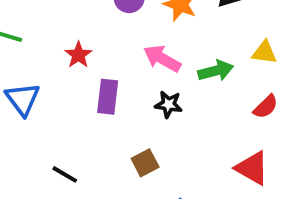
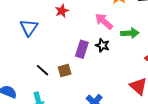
purple rectangle: (108, 97) -> (82, 49), moved
brown square: (145, 163) -> (65, 70), moved

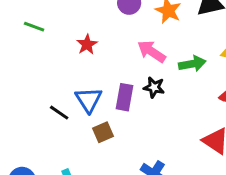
blue triangle: (29, 28) -> (89, 100), moved
black line: (43, 70) -> (59, 113), moved

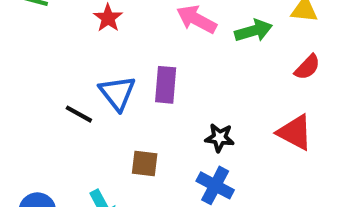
black star: (154, 87) -> (220, 138), moved
brown square: (103, 132) -> (145, 163), moved, turned 36

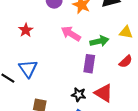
purple rectangle: (166, 85) -> (89, 64), moved
red triangle: (295, 132) -> (104, 93), moved

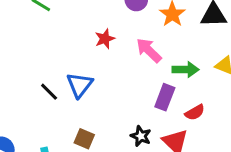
red star: (26, 30) -> (105, 39), moved
red semicircle: (126, 61) -> (195, 112), moved

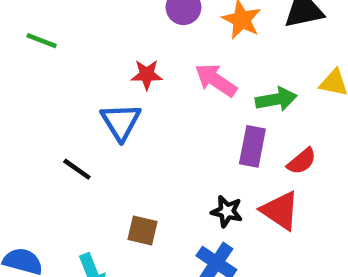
red star: (105, 39) -> (147, 75), turned 30
blue triangle: (80, 85) -> (121, 122), moved

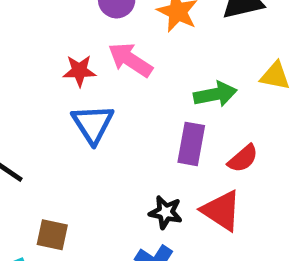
pink arrow: (216, 80) -> (130, 60), moved
blue triangle: (121, 122) -> (93, 124), moved
brown square: (142, 230) -> (52, 235), moved

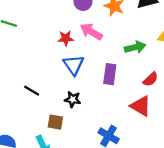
purple rectangle: (191, 144) -> (110, 74), moved
black star: (166, 212) -> (73, 99), moved

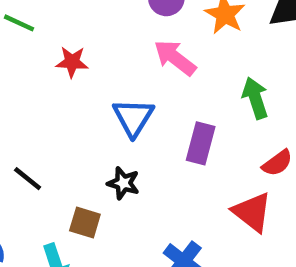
red star: (66, 38) -> (72, 62), moved
green arrow: (135, 47) -> (255, 98), turned -102
black line: (32, 91) -> (28, 179), moved

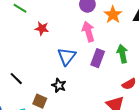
pink arrow: (175, 58) -> (88, 32), turned 30
purple rectangle: (201, 143) -> (98, 58), moved

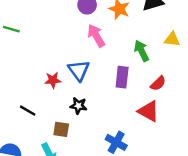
red star: (42, 28) -> (53, 80), moved
purple rectangle: (98, 58) -> (122, 77), moved

